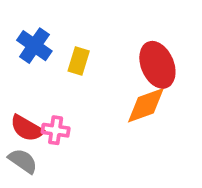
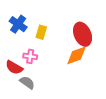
pink cross: (56, 130) -> (30, 56), moved
gray semicircle: (23, 161) -> (27, 83), moved

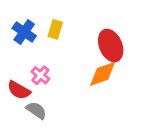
yellow rectangle: (41, 32) -> (55, 29), moved
pink cross: (30, 56) -> (40, 75), turned 32

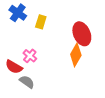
blue cross: (24, 32) -> (18, 13), moved
orange diamond: (103, 74) -> (76, 55), turned -40

